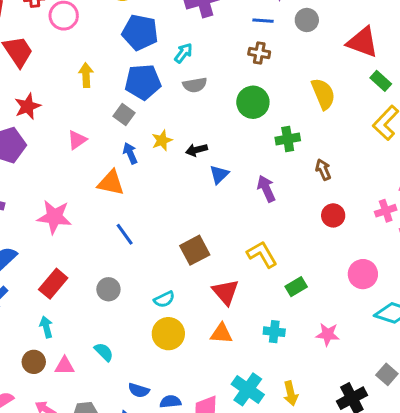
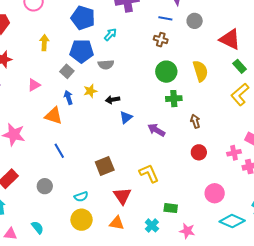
gray semicircle: (195, 85) -> (106, 65), moved
green circle: (253, 102) -> (166, 72), moved
purple arrow: (266, 189) -> (156, 130), turned -42
green rectangle: (296, 287) -> (171, 208), moved, turned 32
cyan cross: (274, 332) -> (152, 225), turned 32

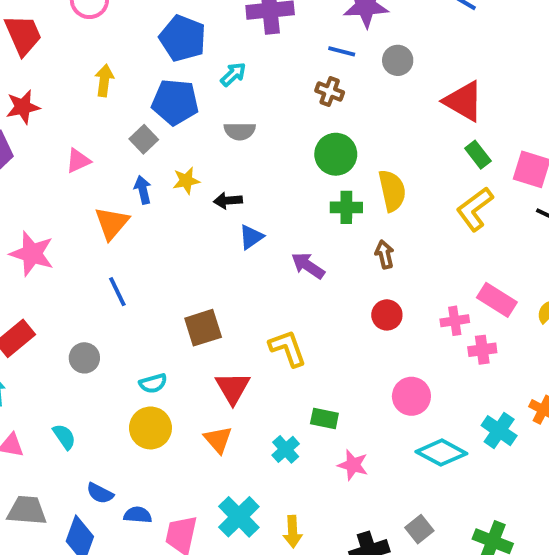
gray semicircle: (106, 65) -> (240, 131), moved
yellow semicircle: (200, 71) -> (392, 191), moved
orange triangle: (54, 116) -> (112, 223), turned 48
orange triangle: (117, 223) -> (218, 440), turned 35

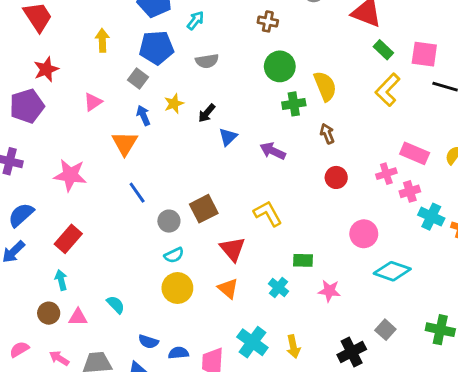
black arrow: (228, 201) -> (207, 113), turned -36
gray circle: (84, 358) -> (169, 221), moved
cyan cross: (499, 431) -> (431, 217), moved

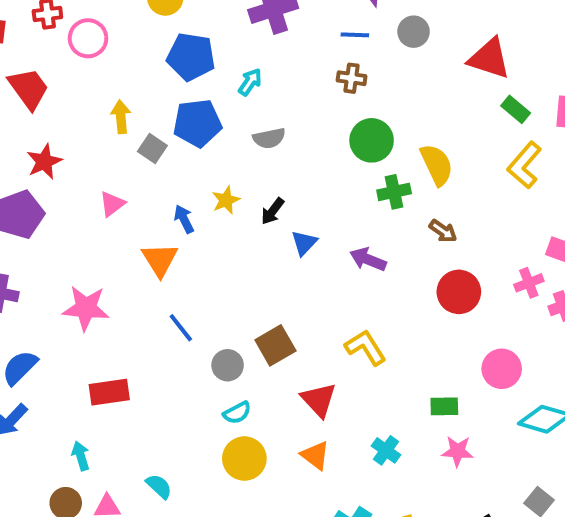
gray square: (138, 78) -> (152, 149), moved
brown arrow: (327, 134) -> (443, 231), turned 150
red circle: (336, 177) -> (459, 292), size x1.4
red rectangle: (68, 239) -> (109, 392), moved, turned 44
green rectangle: (303, 260) -> (444, 406), moved

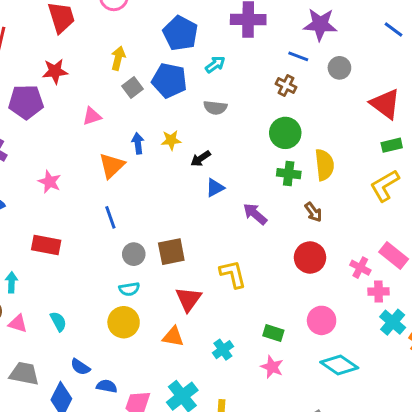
green rectangle: (516, 109) -> (392, 145), turned -72
pink cross: (529, 283) -> (360, 268), turned 30
pink star: (86, 308) -> (50, 182), size x0.7
orange triangle: (315, 455) -> (173, 337), turned -45

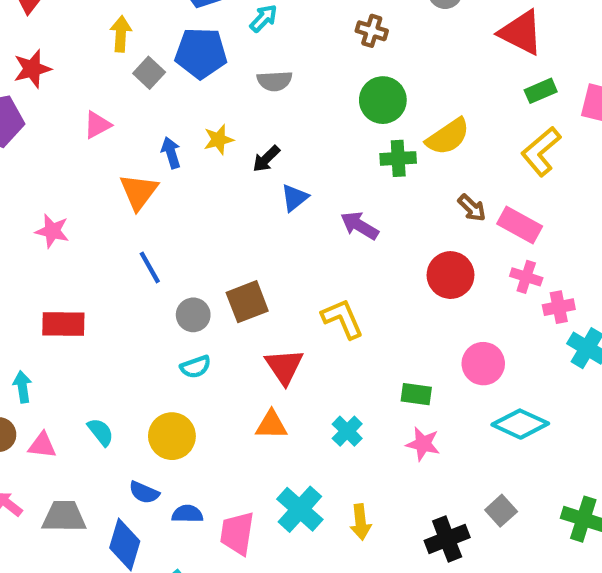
yellow semicircle: (324, 165) -> (448, 137), turned 72
brown arrow: (313, 212) -> (472, 208), moved
pink rectangle: (394, 255) -> (520, 225), moved
yellow circle: (124, 322) -> (172, 436), moved

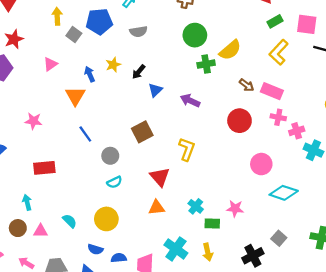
brown square: (247, 302) -> (142, 132), moved
yellow L-shape: (342, 319) -> (187, 149), turned 50
green rectangle: (416, 394) -> (212, 224), moved

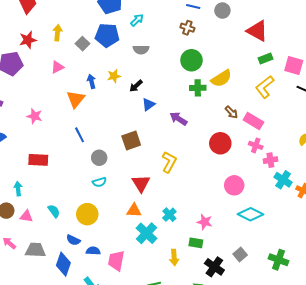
yellow arrow: (57, 16) -> (57, 33), moved
green rectangle: (212, 224) -> (196, 243), moved
cyan cross: (176, 249) -> (146, 233), moved
black cross: (253, 256) -> (214, 267), turned -36

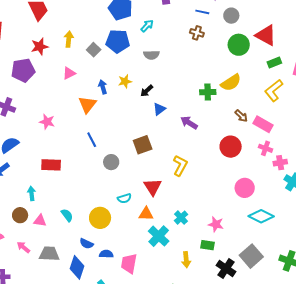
green circle: (191, 60) -> (239, 45), moved
cyan semicircle: (99, 182) -> (124, 198), moved
gray square: (240, 254) -> (251, 256), size x1.6

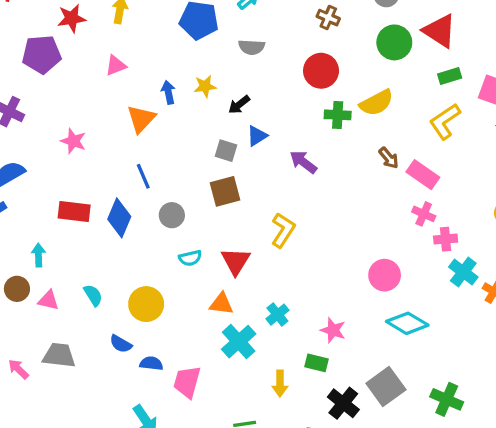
gray square: (94, 50) -> (226, 151), moved, turned -32
red circle: (231, 147) -> (321, 71), moved
cyan semicircle: (124, 198) -> (190, 258), moved
pink arrow: (23, 247) -> (18, 369), moved
blue diamond: (77, 267) -> (119, 218), moved

